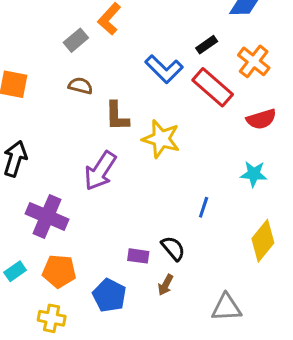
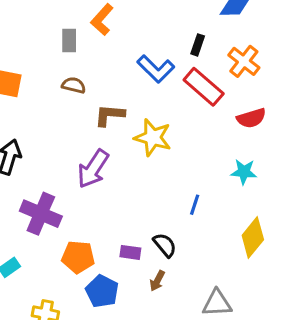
gray rectangle: (76, 40) -> (69, 40), turned -50
black rectangle: (207, 45) -> (198, 45), turned -36
brown L-shape: (117, 116) -> (110, 115), turned 96
orange pentagon: (59, 271) -> (78, 257), moved

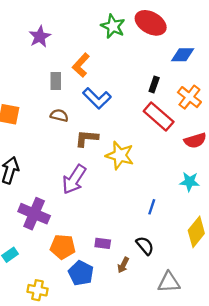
blue L-shape: (156, 69) -> (97, 98), moved
black semicircle: (165, 245) -> (145, 246), moved

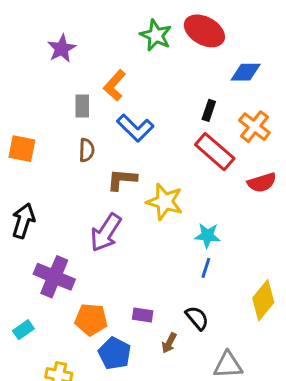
brown semicircle: (59, 115) -> (87, 150), turned 78
cyan star: (189, 182) -> (207, 236), moved

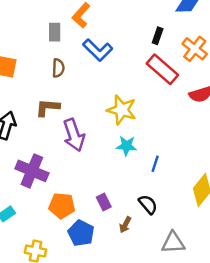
brown L-shape: (122, 180) -> (47, 107), moved
purple arrow: (106, 233) -> (74, 135), turned -52
cyan star: (207, 236) -> (126, 146), moved
purple rectangle: (143, 315) -> (104, 202), turned 56

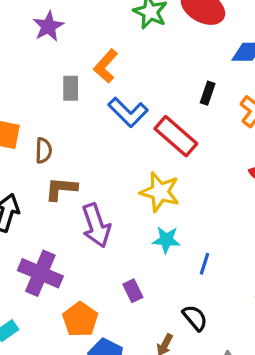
brown semicircle: (58, 68) -> (44, 151), moved
red rectangle: (162, 69) -> (176, 136), moved
purple rectangle: (104, 202) -> (133, 291), moved
orange pentagon: (62, 206) -> (80, 319), turned 30

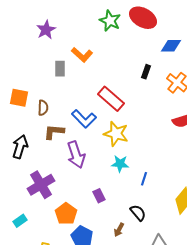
orange L-shape: (106, 66) -> (82, 55), turned -90
blue L-shape: (128, 112) -> (84, 119), moved
red rectangle: (176, 136) -> (111, 99), moved
purple cross: (40, 273) -> (41, 185), turned 36

